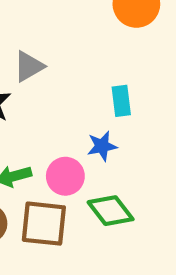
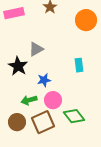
blue star: (102, 146) -> (44, 80), moved
brown square: (44, 224) -> (43, 122), turned -30

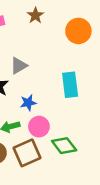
cyan rectangle: (79, 65) -> (70, 85), size x1.5

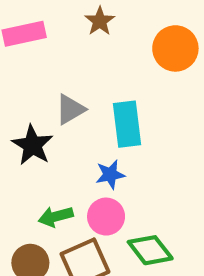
cyan rectangle: (70, 85) -> (127, 124), moved
blue star: (28, 103) -> (110, 175), moved

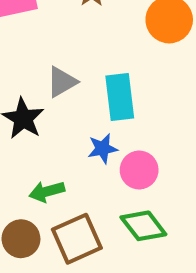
pink circle: (106, 217) -> (139, 170), moved

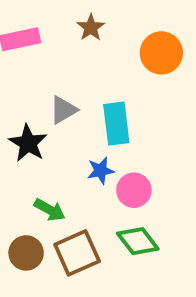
green arrow: (47, 191) -> (50, 210), turned -136

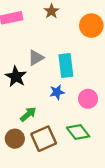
pink circle: (134, 190) -> (88, 99), moved
green arrow: (50, 210) -> (28, 114), turned -70

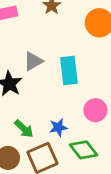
blue star: (57, 92) -> (58, 127), moved
green arrow: (28, 114) -> (24, 129), turned 84

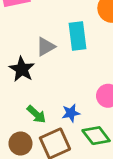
cyan rectangle: (69, 70) -> (78, 36), moved

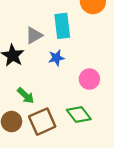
blue star: (71, 113) -> (56, 58), moved

